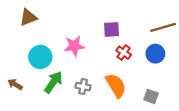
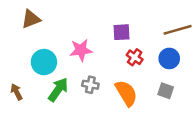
brown arrow: (15, 84) -> (16, 92), turned 32
gray cross: (83, 87) -> (90, 85), moved
gray square: (151, 96) -> (166, 91), moved

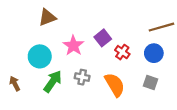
brown triangle: (31, 19) -> (47, 17), moved
purple square: (122, 32) -> (103, 38), moved, turned -35
pink star: (81, 50) -> (73, 46), turned -30

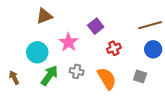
purple square: (103, 38) -> (96, 26), moved
red cross: (122, 52) -> (114, 48), turned 32
blue circle: (154, 53) -> (153, 49), moved

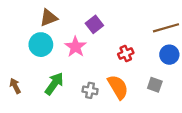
purple square: (96, 26) -> (94, 24), moved
cyan circle: (37, 52) -> (41, 45), moved
gray cross: (77, 71) -> (90, 90), moved

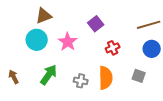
purple square: (94, 24) -> (96, 24), moved
orange semicircle: (118, 87) -> (106, 78), turned 30

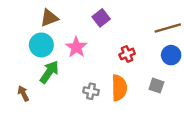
purple square: (96, 24) -> (101, 18), moved
green arrow: (49, 75) -> (49, 72), moved
brown arrow: (14, 77) -> (23, 93), moved

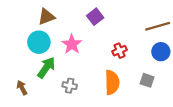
gray cross: (91, 91) -> (70, 86), moved

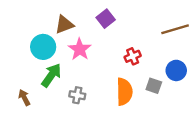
brown triangle: (46, 17) -> (64, 25), moved
blue circle: (161, 52) -> (176, 70), moved
gray square: (147, 80) -> (154, 86), moved

